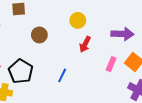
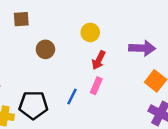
pink rectangle: (111, 64) -> (96, 86), moved
black pentagon: (21, 71) -> (33, 105), moved, turned -30

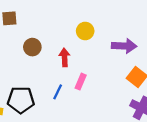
yellow circle: (90, 32) -> (85, 31), moved
red arrow: (99, 60) -> (64, 57), moved, turned 150

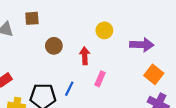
blue line: (58, 92) -> (69, 89), moved

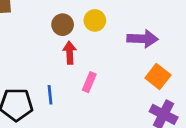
brown circle: (54, 46) -> (63, 25), moved
blue line: (69, 89) -> (50, 95), turned -32

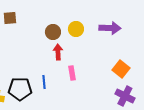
purple arrow: (143, 39) -> (110, 28), moved
pink rectangle: (89, 82) -> (72, 73), turned -32

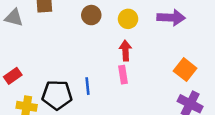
brown circle: (53, 32) -> (91, 15), moved
red arrow: (58, 52) -> (125, 51), moved

